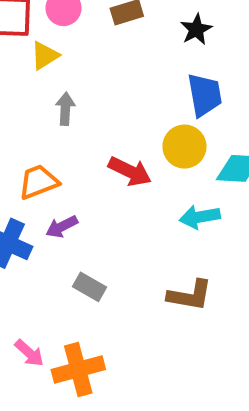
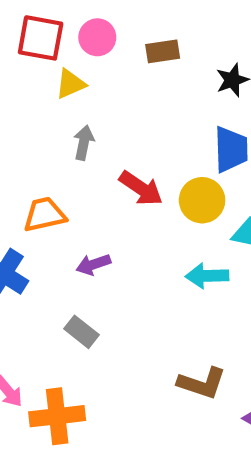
red arrow: (130, 171) -> (141, 188), moved
purple arrow: (62, 227) -> (93, 264), moved
brown L-shape: (190, 295) -> (202, 383), moved

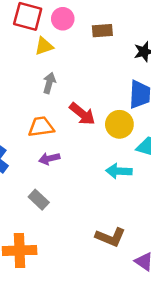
orange trapezoid: (45, 214) -> (41, 127), moved

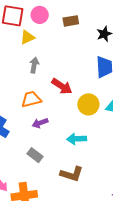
yellow circle: (119, 124) -> (88, 104), moved
cyan arrow: (119, 171) -> (77, 139), moved
brown L-shape: (110, 237) -> (72, 174), moved

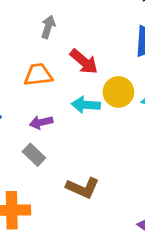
purple arrow: (40, 123) -> (41, 122), moved
cyan arrow: (77, 139) -> (86, 105), moved

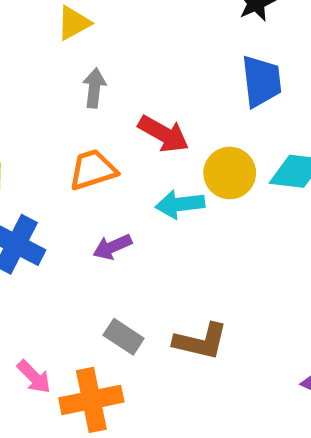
gray rectangle: (34, 155) -> (124, 337), moved

